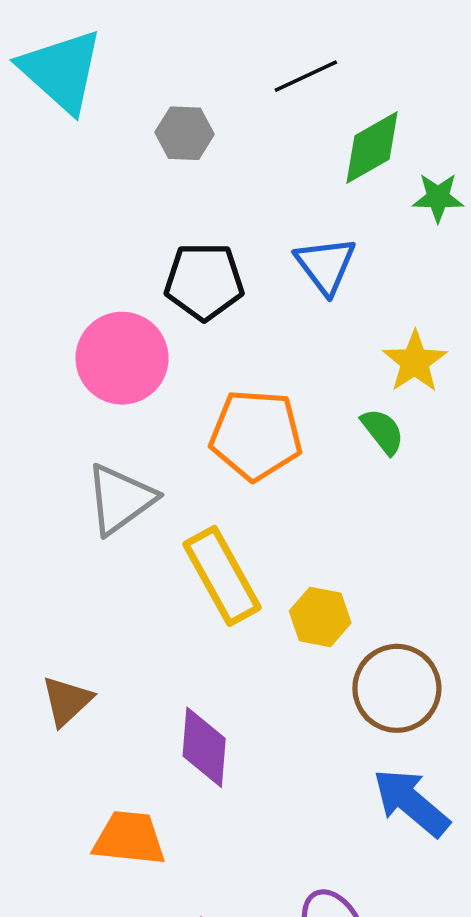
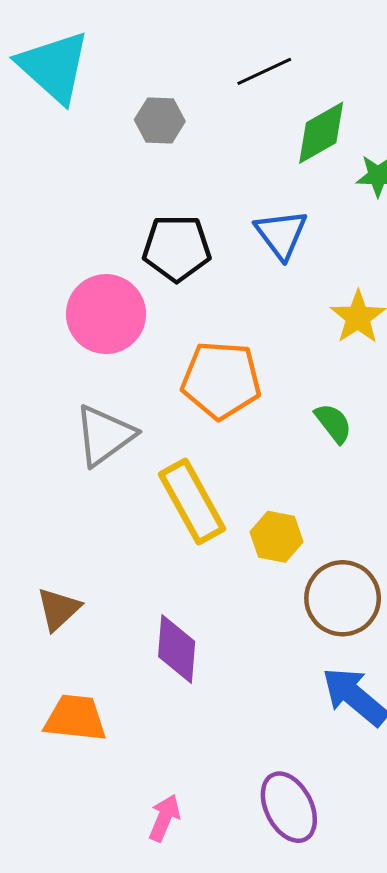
green semicircle: (383, 431) -> (333, 423), moved
orange trapezoid: (129, 838) -> (75, 718), moved

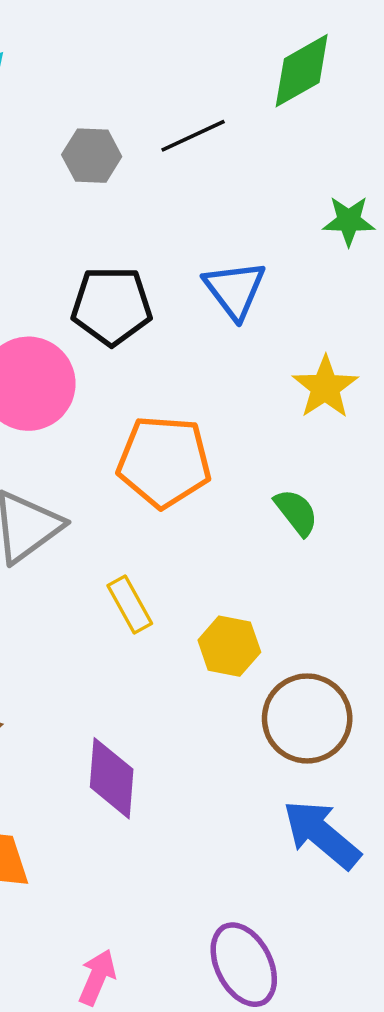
black line: (264, 71) -> (193, 136), moved
green diamond: (321, 133) -> (302, 71), moved
yellow rectangle: (192, 501) -> (130, 604), size x0.6

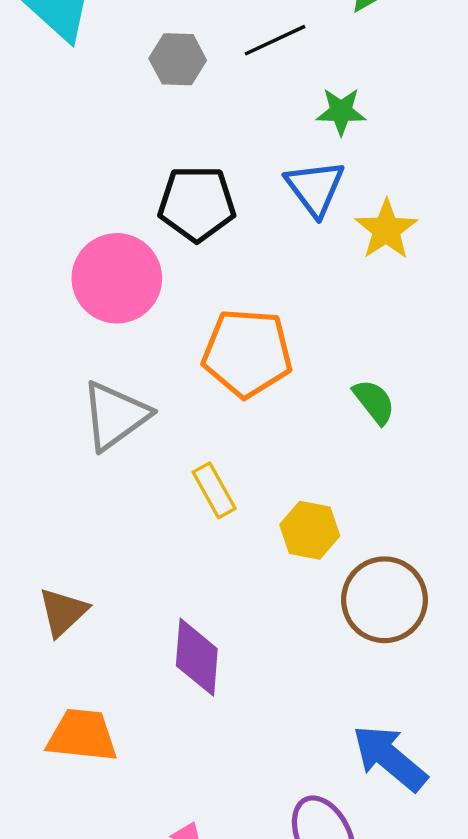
green star: (349, 221) -> (341, 111), moved
yellow star: (325, 387) -> (386, 230), moved
blue arrow: (322, 834) -> (390, 758), moved

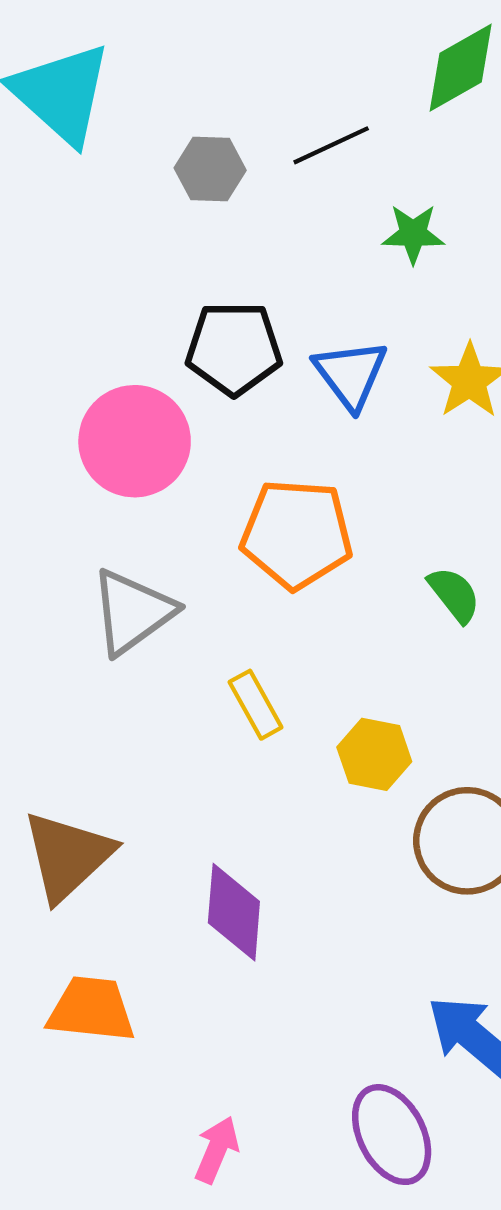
blue triangle: (315, 188) -> (351, 374), moved
brown triangle: (63, 612) -> (68, 856), size x1.5

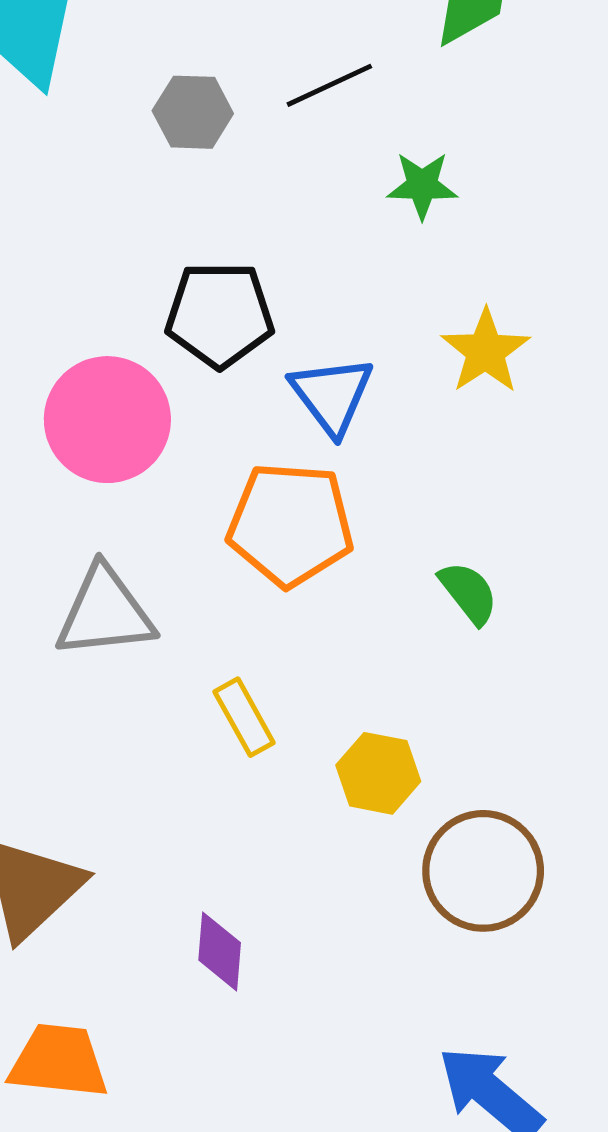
blue triangle: (351, 374) -> (332, 395), moved
gray triangle: (132, 612) -> (105, 612), turned 30
purple diamond: (234, 912) -> (220, 951), size x0.7

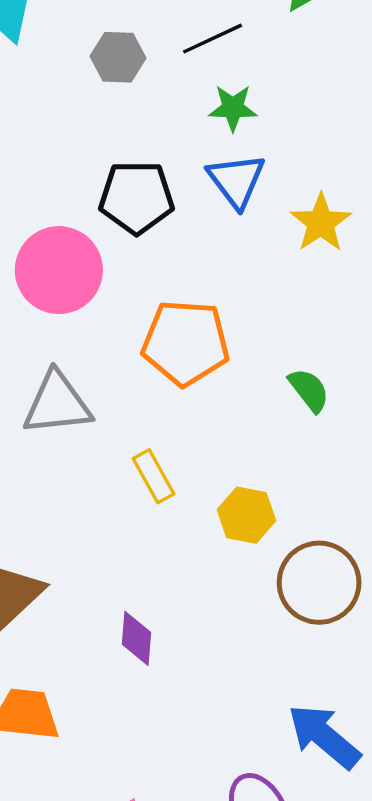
green star: (422, 185) -> (233, 108), moved
blue triangle: (332, 395) -> (236, 181), moved

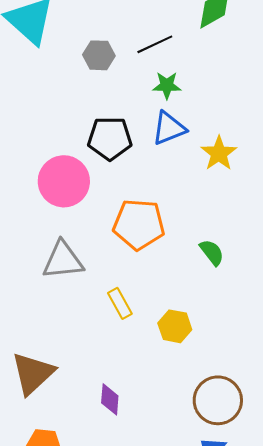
blue triangle: (236, 181) -> (169, 128), turned 45
brown circle: (319, 583) -> (218, 400), moved

